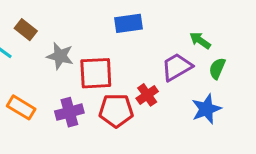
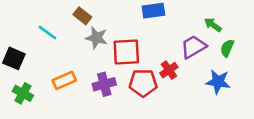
brown rectangle: (26, 30) -> (82, 16), moved
orange rectangle: (21, 107) -> (64, 80), turned -55
blue star: (206, 109) -> (218, 82), turned 30

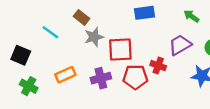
green arrow: (213, 25) -> (191, 16), moved
gray star: (97, 38) -> (94, 37), turned -30
red cross: (169, 70) -> (158, 66), turned -35

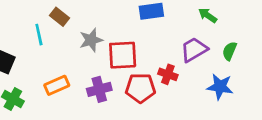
brown rectangle: (81, 17) -> (59, 17), moved
cyan line: (50, 32) -> (39, 35), turned 42

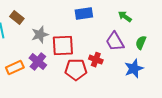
purple trapezoid: (194, 50) -> (115, 42), turned -90
blue star: (220, 87) -> (134, 69), turned -30
purple cross: (99, 89) -> (38, 62), moved, turned -36

